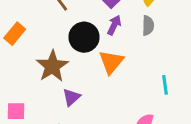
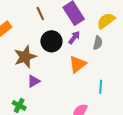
orange triangle: (111, 62) -> (78, 64), moved

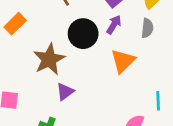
cyan line: (101, 87) -> (158, 101), moved

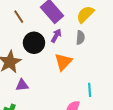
purple triangle: (65, 92) -> (22, 85), turned 32

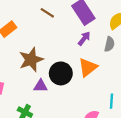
brown line: (19, 17) -> (47, 13), turned -32
black circle: (34, 43) -> (61, 73), moved

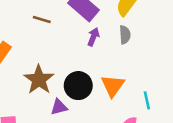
orange triangle: (88, 67) -> (113, 86), moved

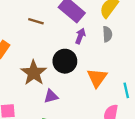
black circle: (78, 86) -> (65, 61), moved

